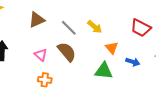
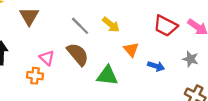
brown triangle: (37, 20) -> (29, 16), moved, turned -36
green triangle: (104, 71) -> (107, 76), moved
orange cross: (45, 80) -> (35, 76), moved

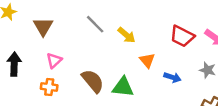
gray line: (80, 26) -> (95, 24), moved
brown semicircle: (78, 54) -> (93, 81), moved
pink triangle: (47, 58) -> (54, 60), moved, turned 35

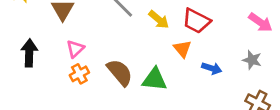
red trapezoid: (182, 36) -> (196, 21), moved
orange cross: (49, 87) -> (79, 74), moved, turned -35

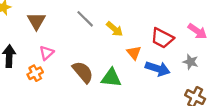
red trapezoid: (196, 21) -> (162, 38), moved
blue arrow: (212, 68) -> (158, 69), size x1.5
orange cross: (79, 74) -> (35, 73), moved

